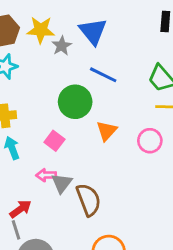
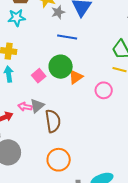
blue line: (103, 75) -> (67, 37), moved, turned -30
green circle: (75, 102) -> (61, 67), moved
pink arrow: (46, 175) -> (25, 107), moved

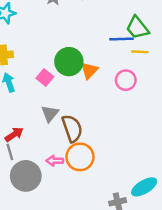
blue line: (67, 37) -> (121, 39), moved
pink arrow: (25, 107) -> (55, 161), moved
orange circle: (59, 160) -> (80, 157), moved

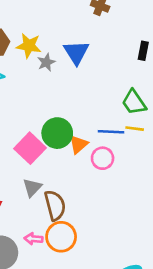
blue line: (121, 39) -> (111, 132), moved
pink square: (45, 77) -> (30, 148), size x1.6
pink circle: (126, 80) -> (103, 158), moved

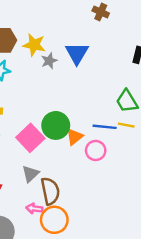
pink arrow: (34, 239) -> (34, 209), moved

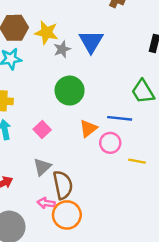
green circle: (56, 125) -> (70, 91), moved
yellow line: (126, 125) -> (137, 161), moved
pink square: (30, 138) -> (42, 130), size x0.6

